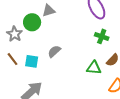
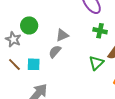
gray triangle: (49, 11) -> (62, 35), moved
green triangle: (94, 68) -> (96, 63), turned -42

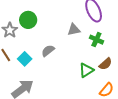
gray triangle: (62, 35) -> (74, 30), moved
cyan square: (34, 64) -> (25, 59), turned 32

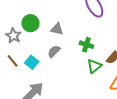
gray triangle: (74, 30) -> (57, 29), moved, turned 32
green cross: (96, 40) -> (86, 45), moved

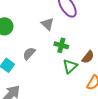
gray triangle: (57, 29) -> (47, 24), moved, turned 32

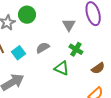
green triangle: (70, 66) -> (62, 68), moved, turned 49

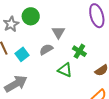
gray triangle: (69, 25) -> (58, 32), moved

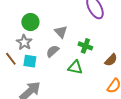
gray star: (11, 24) -> (24, 42), moved
cyan square: (22, 54) -> (30, 61), turned -32

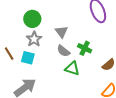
gray star: (24, 42) -> (34, 39), moved
gray semicircle: (53, 51) -> (63, 51), moved, turned -104

